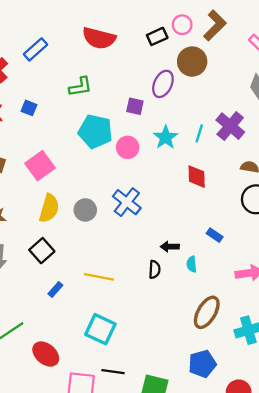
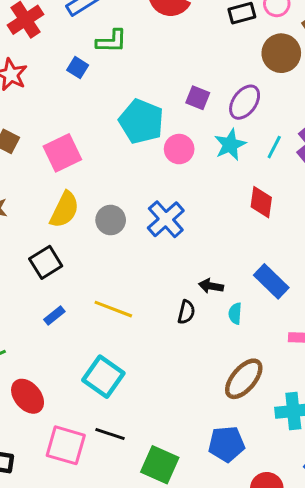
purple ellipse: (163, 84) -> (245, 102), moved
green L-shape: (80, 87) -> (111, 41), moved
blue square: (29, 108) -> (78, 68), moved
blue rectangle: (215, 235) -> (271, 281), size x1.6

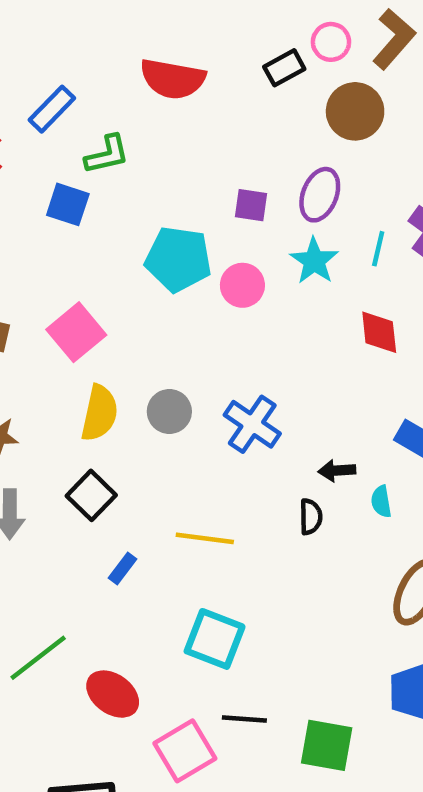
blue square: (78, 68) -> (68, 204), size x1.4
blue cross: (166, 219) -> (252, 424), moved
pink square: (66, 445) -> (185, 751), turned -33

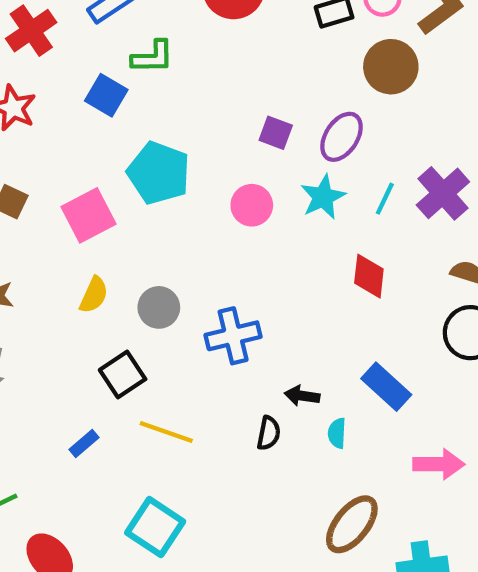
cyan pentagon: (178, 259) -> (159, 173), moved
yellow semicircle: (99, 413) -> (94, 295), size x0.7
blue cross: (252, 424) -> (233, 336), turned 30
black square: (91, 495) -> (123, 375), moved

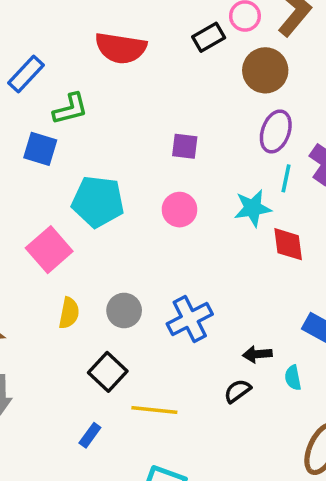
purple ellipse: (342, 137) -> (276, 131), moved
cyan star: (323, 197) -> (253, 208), moved, turned 30
black semicircle: (269, 433) -> (238, 391), turned -124

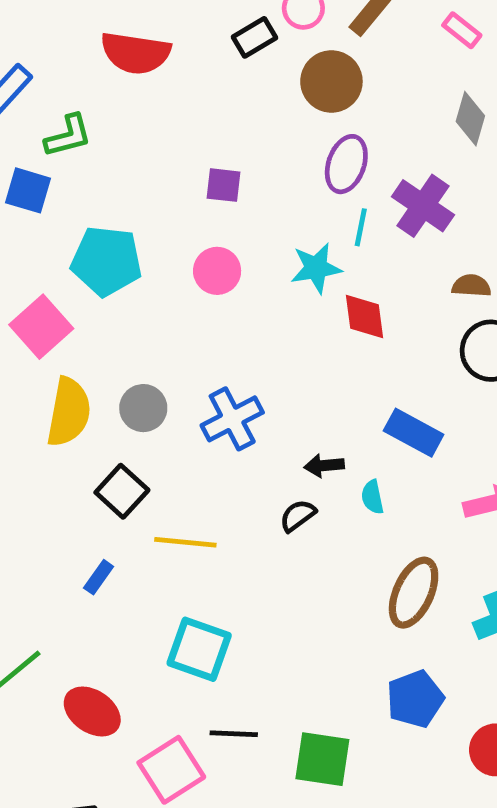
yellow semicircle: (69, 313) -> (69, 412), size x1.6

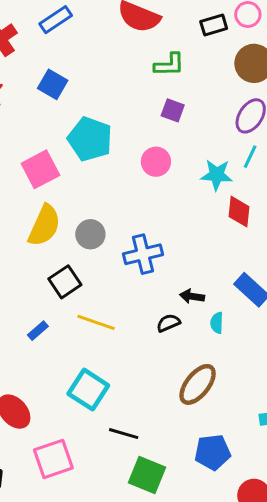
green L-shape: (68, 136) -> (169, 65), moved
brown ellipse: (414, 593) -> (198, 384), moved
black line: (234, 734) -> (124, 434), moved

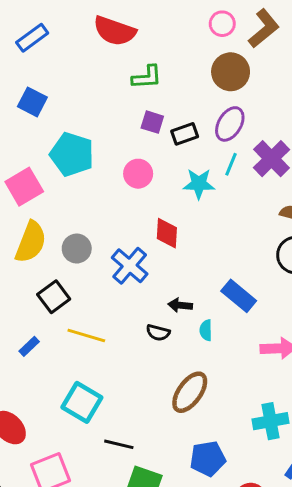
black rectangle: (214, 25) -> (185, 134), moved
red diamond: (239, 212) -> (167, 233), moved
blue cross: (143, 254) -> (130, 266), turned -33
black semicircle: (168, 323) -> (158, 333), turned -140

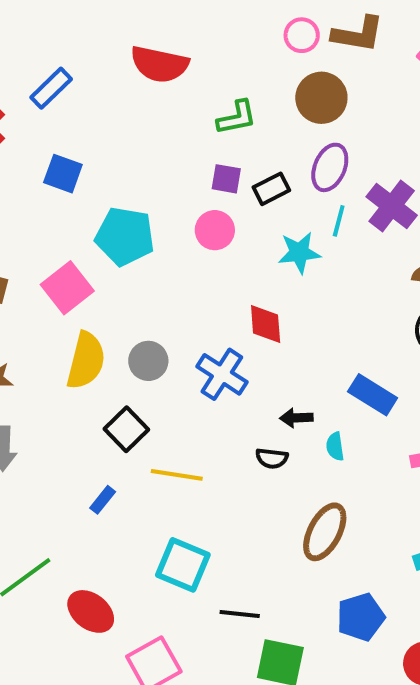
brown L-shape: (264, 28) -> (358, 34), turned 57
green L-shape: (147, 77) -> (237, 118), moved
pink circle: (138, 174) -> (215, 230), moved

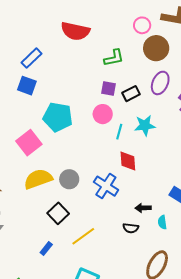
pink circle: (302, 35) -> (142, 25), moved
blue rectangle: (51, 88) -> (32, 58), moved
cyan line: (339, 221) -> (119, 132), moved
yellow semicircle: (86, 361) -> (38, 179), turned -124
yellow line: (177, 475) -> (83, 236), turned -45

